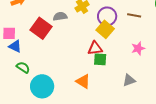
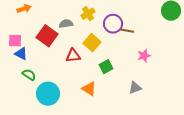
brown line: (134, 15) -> (127, 31), moved
yellow square: (105, 29) -> (92, 43), moved
red triangle: (95, 48) -> (73, 56), moved
green square: (100, 59) -> (106, 67), turned -32

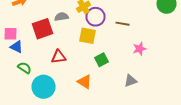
purple circle: (113, 24) -> (96, 17), moved
red square: (47, 36) -> (42, 29), turned 35
yellow square: (92, 43) -> (88, 36), turned -30
red triangle: (73, 56) -> (58, 57), moved

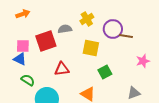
purple circle: (96, 17) -> (113, 29), moved
pink square: (10, 34) -> (23, 46), moved

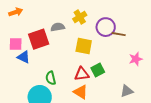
blue triangle: (20, 59) -> (24, 57), moved
red triangle: (62, 69) -> (82, 74), moved
green semicircle: (28, 80) -> (51, 78), moved, turned -136

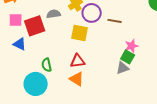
purple circle: (106, 27) -> (92, 13), moved
pink square: (16, 44) -> (16, 20), moved
green square: (98, 70) -> (128, 57), moved, turned -32
gray triangle: (127, 91) -> (123, 68), moved

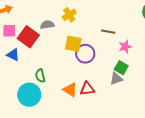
purple circle: (92, 13) -> (85, 54), moved
red square: (35, 26) -> (28, 37), turned -35
pink star: (132, 46) -> (125, 47), moved
red triangle: (78, 61) -> (87, 89), moved

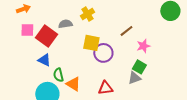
brown line: (108, 32) -> (126, 31), turned -48
blue triangle: (13, 55) -> (44, 60), moved
orange triangle: (70, 90) -> (73, 84), moved

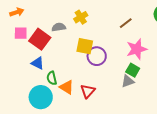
brown line: (126, 31) -> (126, 23), moved
pink star: (143, 46) -> (137, 49), size x1.5
red triangle: (105, 88) -> (88, 91), moved, turned -42

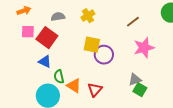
gray semicircle: (59, 27) -> (58, 17), moved
green square: (133, 70) -> (140, 90), moved

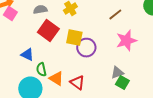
pink square: (28, 32) -> (10, 14), moved, turned 32
red square: (47, 38) -> (48, 31), moved
red triangle: (95, 90) -> (77, 83), turned -35

